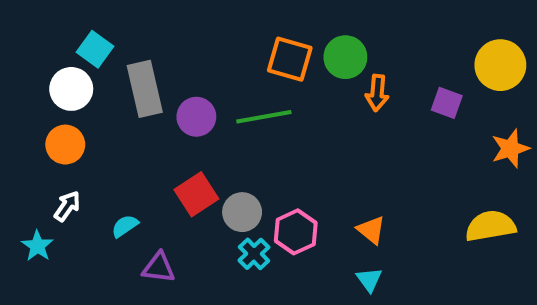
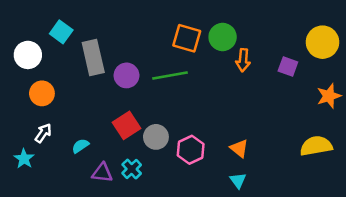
white circle: (71, 89) -> (28, 55), moved
cyan cross: (254, 254) -> (132, 169), moved

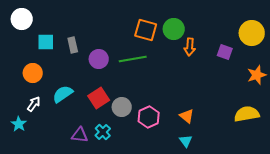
cyan square: (61, 32) -> (46, 42), moved, turned -36
white circle: (28, 55) -> (22, 19), moved
gray rectangle: (93, 58) -> (73, 45), size x0.6
cyan semicircle: (80, 146) -> (63, 94), moved, size x1.5

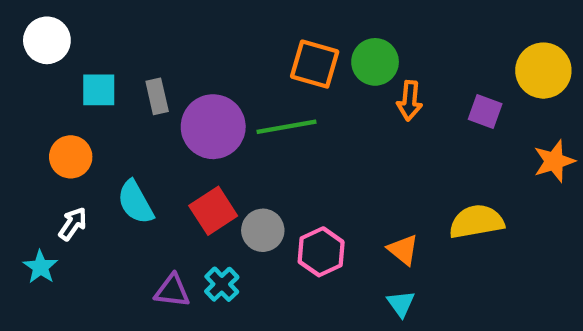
purple circle: (99, 59) -> (213, 127), size x1.5
cyan semicircle: (63, 94) -> (135, 202), turned -85
yellow semicircle: (247, 114) -> (476, 222), moved

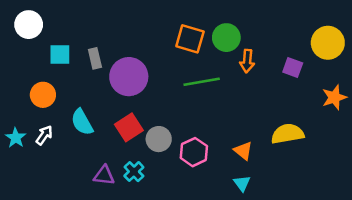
green line: (287, 127) -> (202, 82), moved
cyan star: (40, 267) -> (16, 138), moved

